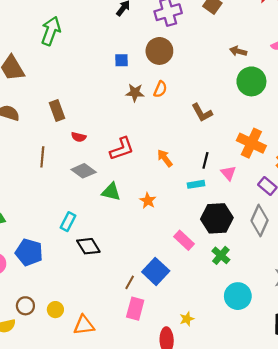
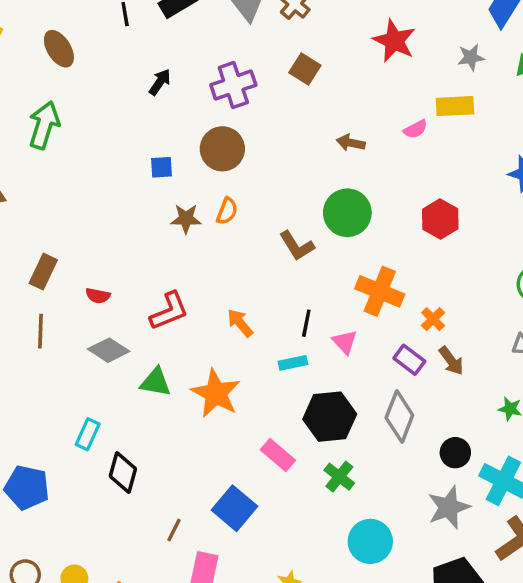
green circle: (251, 81) -> (347, 213), moved
brown rectangle: (57, 110) -> (43, 272), moved, turned 48
orange star: (148, 201) -> (216, 393), size x1.8
black diamond: (88, 246) -> (123, 472), turned 50
brown line: (130, 282) -> (174, 530), moved

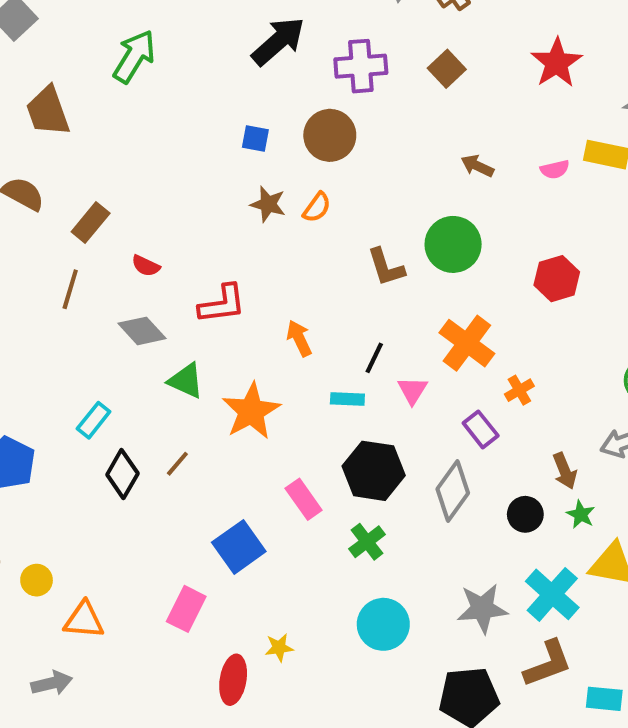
black arrow: (160, 82) -> (278, 41), size x1.8
brown arrow: (451, 361) -> (565, 471), moved
black circle: (455, 453) -> (525, 514), moved
brown line: (174, 530) -> (177, 464), moved

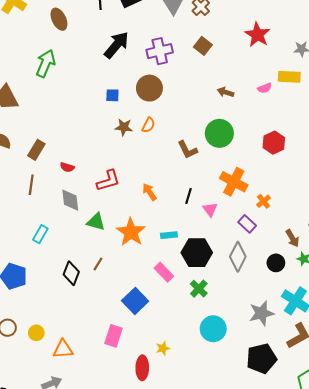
gray diamond: (142, 331) -> (70, 200), turned 45
cyan rectangle: (347, 399) -> (169, 235), moved
cyan rectangle: (94, 420) -> (40, 234), moved

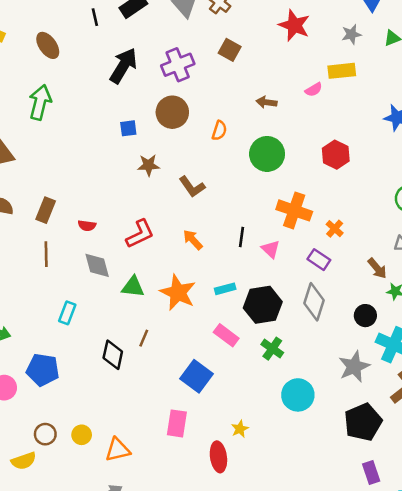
orange semicircle: (148, 125) -> (219, 131), moved
brown L-shape: (187, 150) -> (192, 187), moved
black circle: (276, 263) -> (365, 316), moved

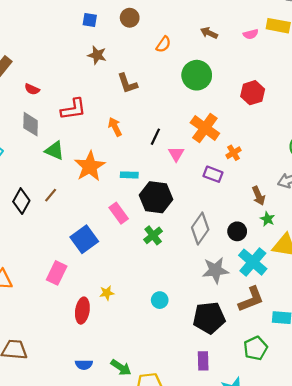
brown circle: (172, 112) -> (130, 18), size x0.7
purple rectangle: (319, 260) -> (213, 174), turned -30
gray diamond: (314, 302) -> (200, 229), moved
cyan circle: (298, 395) -> (160, 300), moved, size x0.6

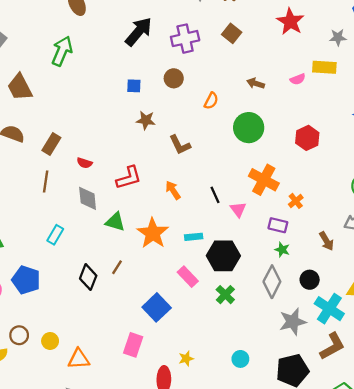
black line: (155, 137) -> (215, 195), turned -42
green star: (267, 219) -> (282, 250), moved

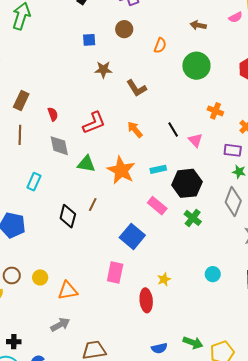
red semicircle: (85, 163) -> (53, 114), turned -120
orange cross: (264, 180) -> (215, 111), size x0.6

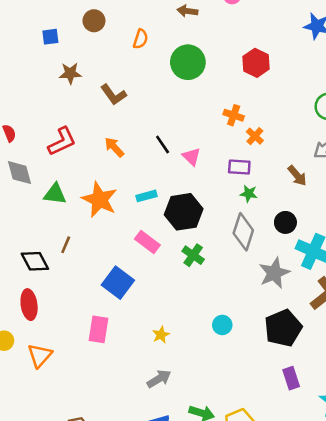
orange cross: (215, 111) -> (234, 115), moved
black diamond: (68, 216) -> (35, 261), turned -40
orange triangle: (68, 291) -> (40, 355), turned -35
red ellipse: (146, 300) -> (29, 305), moved
gray arrow: (60, 325) -> (159, 379), moved

